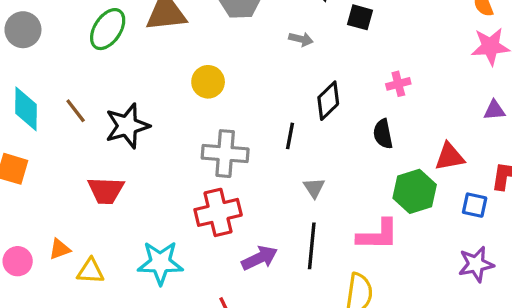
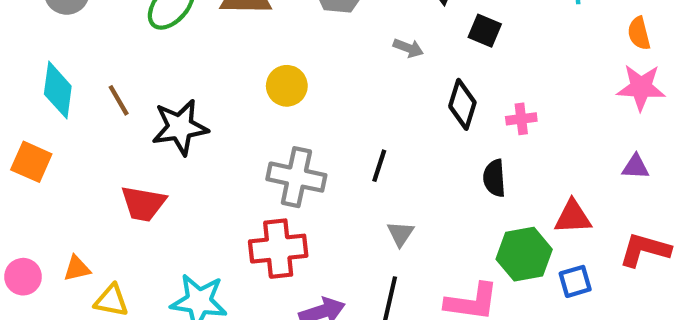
black diamond: (328, 101) -> (462, 104), moved, turned -36
blue square: (475, 205) -> (575, 281), moved, turned -36

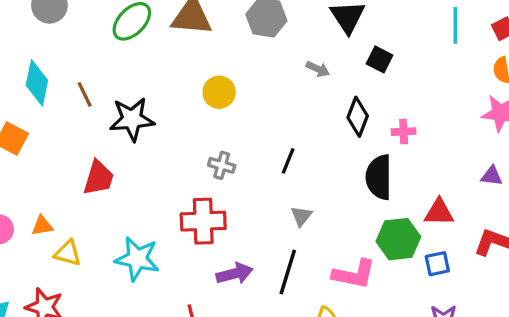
gray cross: (296, 177) -> (222, 165), size x0.6
black semicircle: (494, 178) -> (379, 177), size x1.5
red trapezoid: (143, 204) -> (98, 178), turned -87

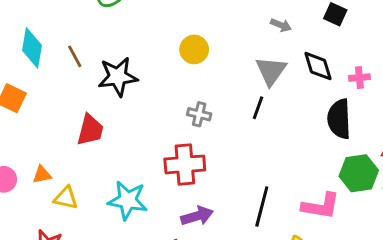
black diamond: (358, 117) -> (318, 66), turned -36
gray triangle: (301, 216) -> (271, 71), moved, size x1.6
purple arrow: (235, 274) -> (197, 216), moved

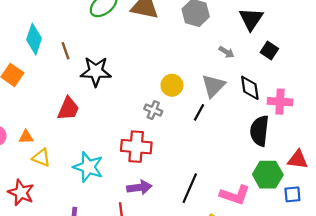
yellow circle: (194, 49) -> (172, 85), moved
pink cross: (359, 77) -> (280, 102), size x1.5

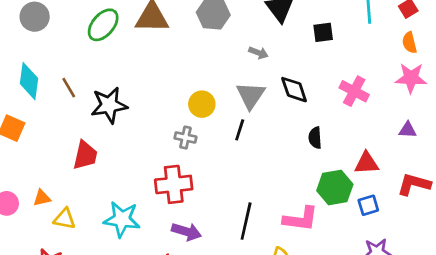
black square: (269, 50) -> (323, 32), moved, turned -30
pink cross: (280, 102) -> (354, 91), moved, turned 35
black semicircle: (259, 131) -> (315, 138), size x0.6
purple arrow: (139, 187) -> (186, 232), turned 35

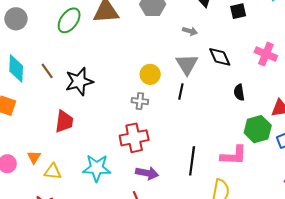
orange triangle: (42, 198) -> (34, 157), turned -40

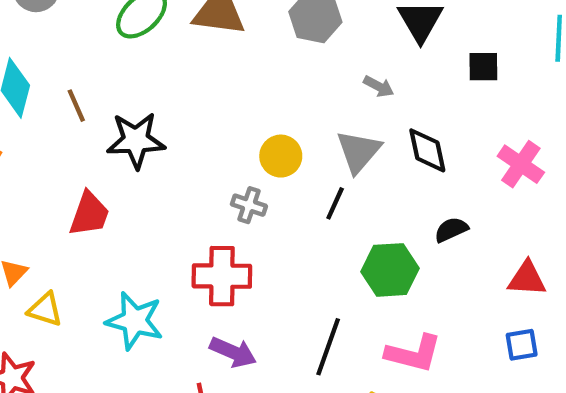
black semicircle: (239, 92) -> (451, 230), turned 63
green hexagon: (258, 129) -> (390, 270), moved

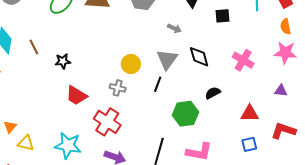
black star: (136, 140) -> (63, 61), size x0.6
red trapezoid: (89, 214) -> (76, 95), moved, turned 105
red cross: (222, 276) -> (107, 122), turned 36

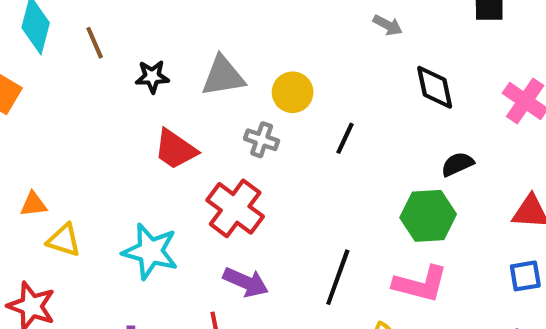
gray triangle: (167, 59) -> (223, 76), moved, turned 40
green hexagon: (185, 114) -> (428, 216), moved
orange triangle: (10, 127) -> (33, 204), turned 40

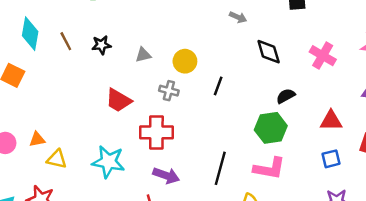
gray triangle: (223, 76) -> (143, 55), size x0.6
black star: (152, 77) -> (101, 45), moved
red cross: (235, 208) -> (156, 132), turned -32

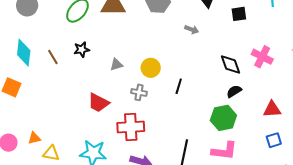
black star: (101, 45) -> (82, 49), moved
black diamond: (269, 52) -> (231, 64), moved

